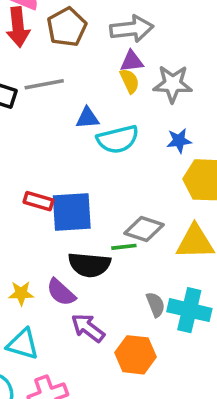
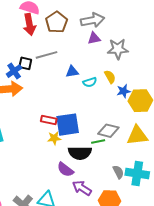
yellow semicircle: (130, 81) -> (110, 77), moved
cyan semicircle: (118, 139) -> (90, 82), size x0.6
blue star: (179, 141) -> (124, 91), moved
yellow star: (21, 293) -> (54, 138), moved

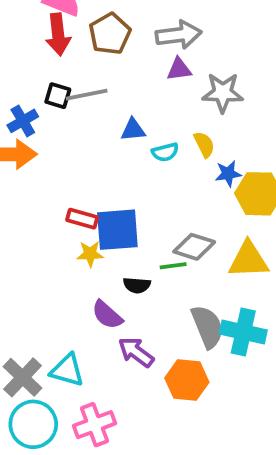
black square: (25, 63) -> (58, 96), moved
black semicircle: (80, 153) -> (137, 285), size x0.6
gray semicircle: (118, 172) -> (207, 327), size x1.6

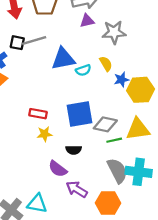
blue triangle: (133, 130) -> (63, 59), size x1.6
blue square: (117, 230) -> (80, 114), moved
green line: (173, 266) -> (114, 140), moved

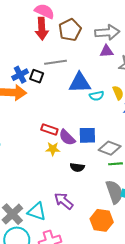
black square: (17, 43) -> (37, 76), moved
blue square: (80, 114) -> (87, 135), size x0.7
purple semicircle: (58, 169) -> (67, 137), moved
purple arrow: (77, 189) -> (64, 201), moved

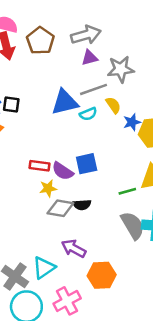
gray line: (56, 62) -> (93, 89), moved
gray diamond: (110, 148) -> (60, 208), moved
cyan triangle: (37, 212) -> (44, 268), turned -42
orange hexagon: (102, 220) -> (102, 275), moved

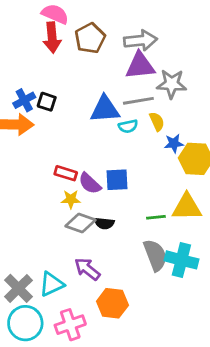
purple triangle: (90, 58) -> (140, 66), size x1.6

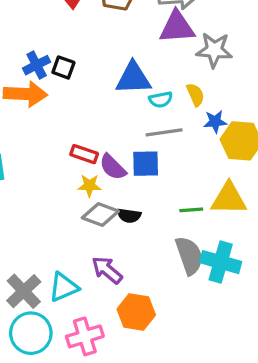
gray line: (138, 101) -> (164, 132), moved

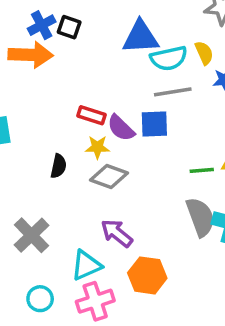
cyan semicircle: (161, 100) -> (169, 58), size x1.5
black semicircle: (129, 216) -> (58, 166), moved, turned -85
cyan triangle: (64, 287) -> (86, 265), moved
gray cross: (24, 291) -> (32, 235), moved
cyan circle: (31, 333) -> (40, 299), size x0.6

